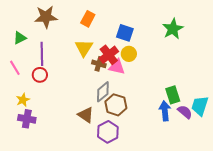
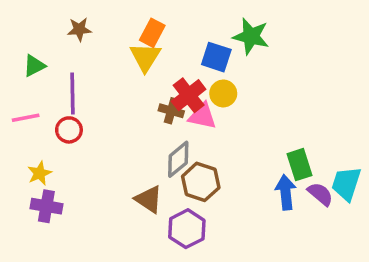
brown star: (46, 17) -> (79, 29), size x0.6
green star: (173, 29) -> (251, 36), moved, turned -30
yellow triangle: (84, 48) -> (145, 57), moved
pink line: (15, 68) -> (26, 118), turned -70

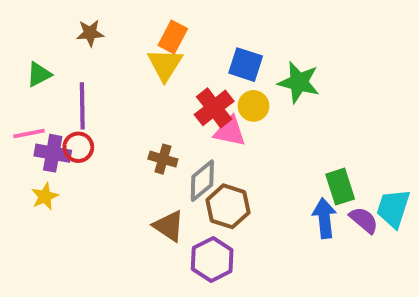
green star: (251, 36) -> (299, 82), moved
brown cross: (171, 111) -> (163, 159), moved
purple cross: (46, 206) -> (53, 153), moved

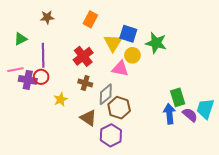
yellow triangle: (165, 65) -> (113, 43), moved
red cross: (214, 108) -> (83, 56), moved
yellow star: (45, 196) -> (61, 99), moved

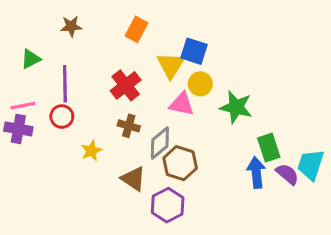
green star: (156, 43) -> (236, 107), moved
purple cross: (28, 80) -> (18, 129), moved

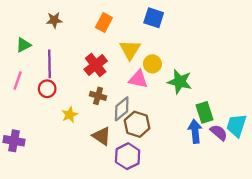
blue square: (194, 51) -> (154, 18), moved
pink line: (23, 106) -> (18, 80), turned -60
purple cross: (18, 129) -> (14, 141), moved

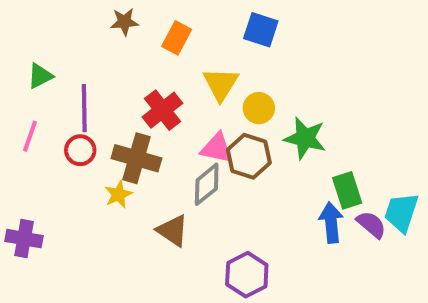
brown star: (54, 20) -> (124, 22), moved
pink triangle: (138, 79) -> (217, 148), moved
brown cross: (98, 96) -> (136, 158), moved, size x1.6
brown hexagon: (137, 124) -> (249, 156), moved
purple hexagon: (128, 156) -> (247, 275), moved

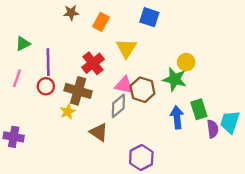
yellow circle: (259, 108) -> (186, 62), moved
blue arrow: (331, 222) -> (177, 117), moved
purple semicircle: (371, 224) -> (213, 129), turned 42

